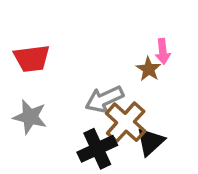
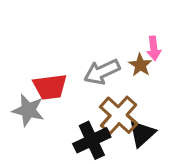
red trapezoid: (32, 58) -> (50, 87), moved
gray arrow: (104, 99) -> (102, 72), moved

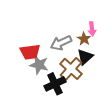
gray star: (28, 110) -> (39, 65), moved
black triangle: (142, 134) -> (85, 57), moved

